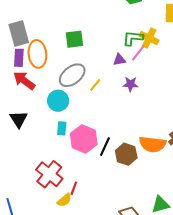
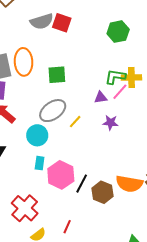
yellow cross: (149, 38) -> (131, 77), turned -30
orange ellipse: (37, 54) -> (24, 62), moved
red line: (74, 188) -> (67, 227), moved

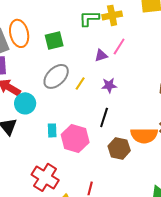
green L-shape: (115, 77) -> (89, 18), moved
yellow cross: (131, 77) -> (112, 15), moved
purple star: (110, 123) -> (109, 85), moved
cyan circle: (37, 135) -> (25, 103), moved
black line: (82, 184) -> (104, 117), moved

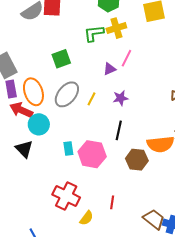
orange ellipse: (19, 33) -> (33, 92), moved

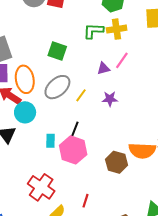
green square: (61, 59) -> (57, 51), turned 30
black line: (119, 130) -> (74, 131), moved

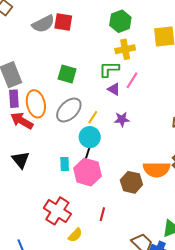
green L-shape: (93, 31) -> (109, 69), moved
purple triangle: (103, 68) -> (114, 89), turned 48
cyan circle: (25, 112) -> (90, 137), moved
red line: (85, 201) -> (102, 214), moved

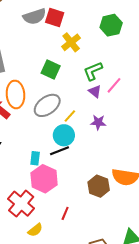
yellow cross: (125, 49) -> (71, 42), moved, turned -36
green L-shape: (109, 69) -> (93, 71), turned -30
black line: (88, 153) -> (59, 151), turned 42
pink hexagon: (88, 172) -> (44, 179), moved

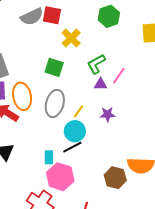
purple triangle: (95, 91) -> (101, 84), turned -32
gray ellipse: (47, 105) -> (55, 103), turned -32

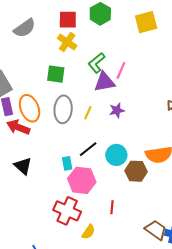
red square: (52, 15) -> (68, 20), moved
purple triangle: (101, 84) -> (104, 82), size x1.6
cyan circle: (75, 131) -> (116, 155), moved

